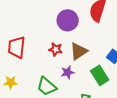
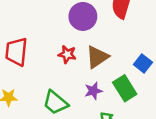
purple star: (68, 72) -> (93, 91), moved

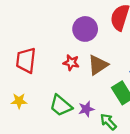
purple star: (93, 91) -> (86, 109), moved

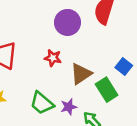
brown triangle: (98, 65) -> (81, 74), moved

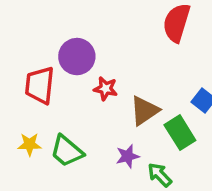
purple circle: (67, 22) -> (77, 57), moved
green trapezoid: (42, 103) -> (67, 151), moved

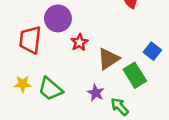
red star: (106, 89) -> (79, 42), turned 30
purple star: (128, 156) -> (96, 93), turned -30

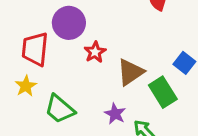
yellow star: (23, 84) -> (26, 86), moved, turned -30

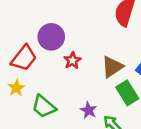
red trapezoid: (35, 49) -> (24, 58), turned -148
brown triangle: (130, 72) -> (112, 67), moved

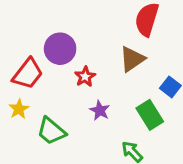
brown triangle: (112, 67) -> (132, 59), moved
purple star: (89, 110) -> (100, 110), moved

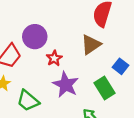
purple star: (100, 110) -> (66, 85), size x1.6

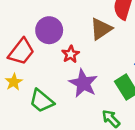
brown triangle: (91, 45) -> (101, 29), moved

